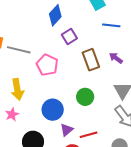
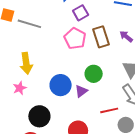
pink pentagon: (47, 65) -> (75, 38), moved
purple triangle: (67, 130) -> (81, 91), moved
red line: (89, 135) -> (109, 110), moved

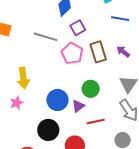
gray line: (29, 24) -> (45, 37), moved
red line: (109, 110) -> (96, 121), moved
black circle: (39, 116) -> (48, 130), moved

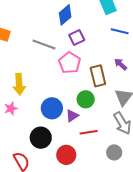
brown rectangle: (98, 52) -> (98, 76), moved

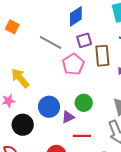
brown rectangle: (98, 76) -> (102, 56), moved
yellow arrow: (19, 84) -> (20, 78), turned 135
black circle: (41, 138) -> (23, 125), moved

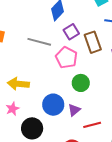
yellow arrow: (20, 78) -> (18, 84), turned -30
green circle: (84, 103) -> (81, 83), moved

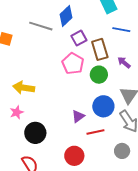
gray line: (39, 42) -> (41, 26), moved
green circle: (81, 83) -> (99, 75), moved
blue circle: (53, 105) -> (103, 106), moved

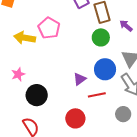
pink pentagon: (73, 64) -> (49, 28), moved
yellow arrow: (24, 88) -> (25, 38), moved

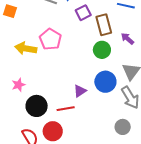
red line: (97, 95) -> (66, 109), moved
red circle: (75, 118) -> (53, 131), moved

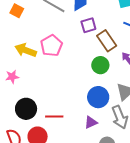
brown rectangle: (104, 25) -> (107, 41), turned -30
pink star: (18, 85) -> (12, 77), moved
purple triangle: (80, 91) -> (91, 122), moved

